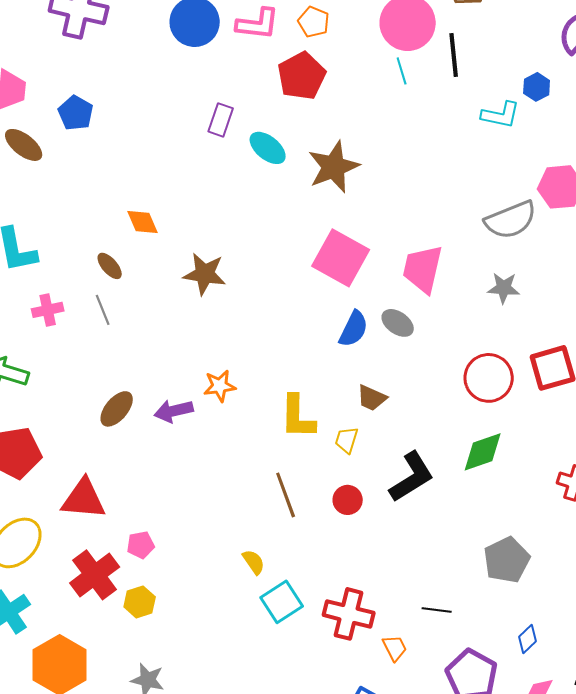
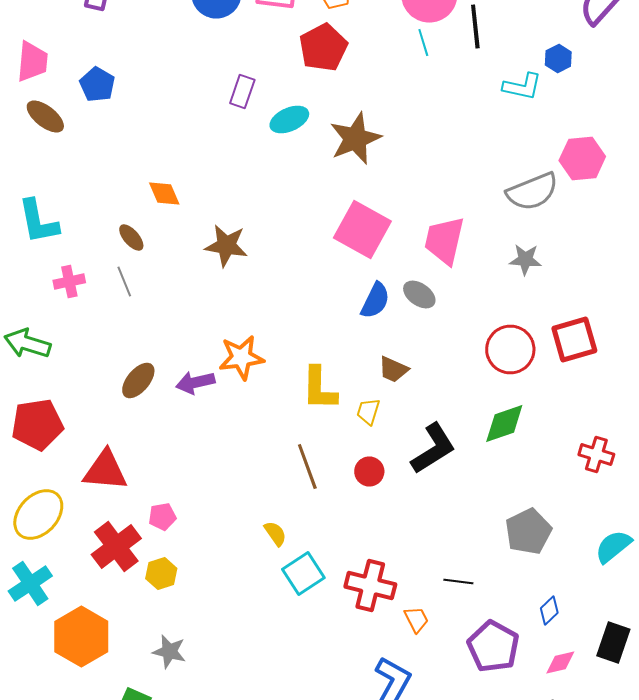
cyan ellipse: (268, 148) -> (289, 120), turned -63
orange star: (220, 386) -> (241, 358), size x1.4

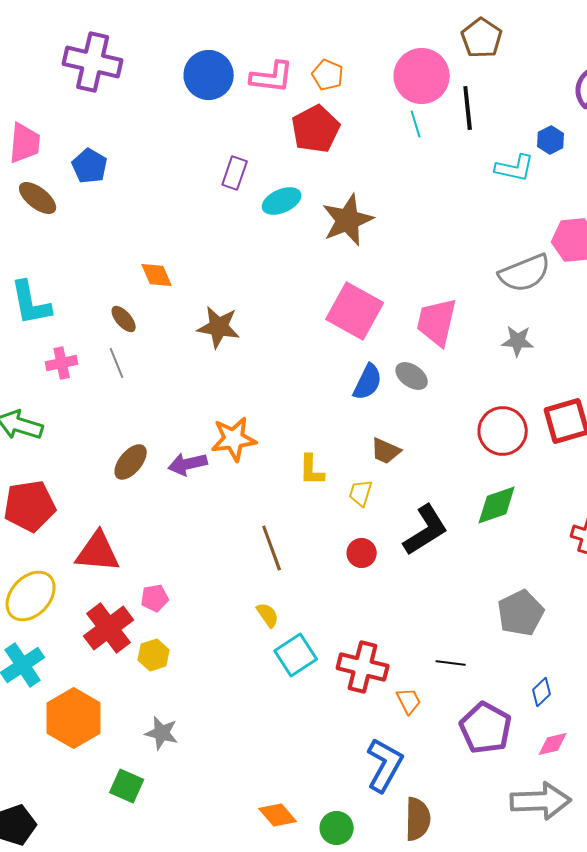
yellow L-shape: (319, 388) -> (312, 470), size x0.7
brown line: (307, 466) -> (272, 548), moved

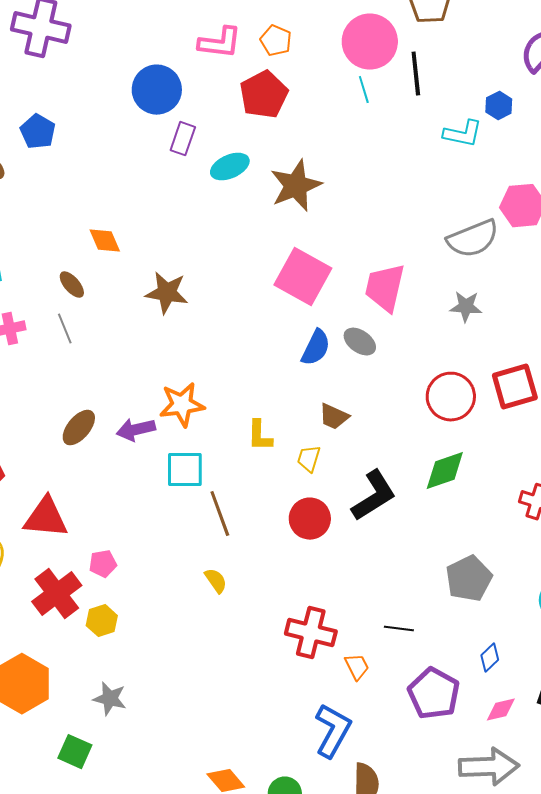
blue circle: (209, 75) -> (157, 90), moved
red circle: (362, 553) -> (310, 519), size x1.4
cyan square: (296, 655) -> (185, 470), moved, turned 33

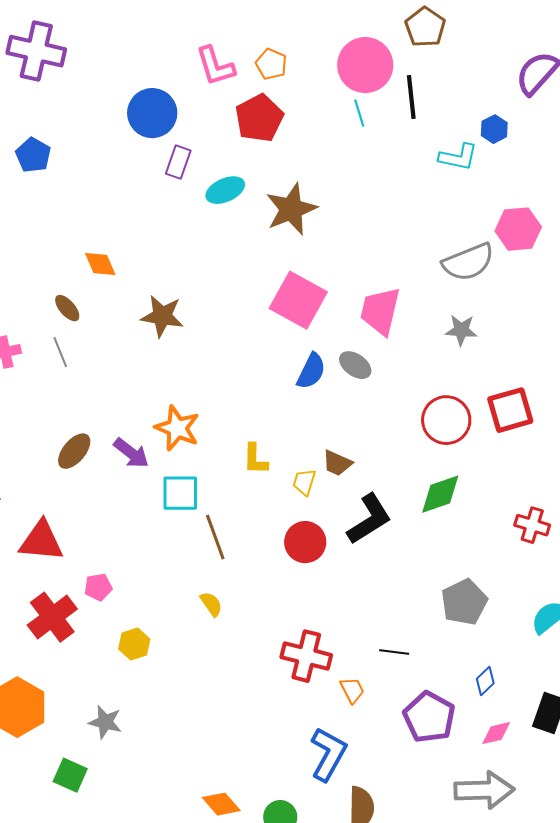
pink L-shape: (220, 43) -> (215, 66), turned 66
orange star: (182, 405) -> (177, 428), turned 30
brown trapezoid: (334, 417) -> (337, 463), moved
purple arrow: (136, 430) -> (131, 453), turned -129
yellow hexagon: (102, 621) -> (134, 644), moved

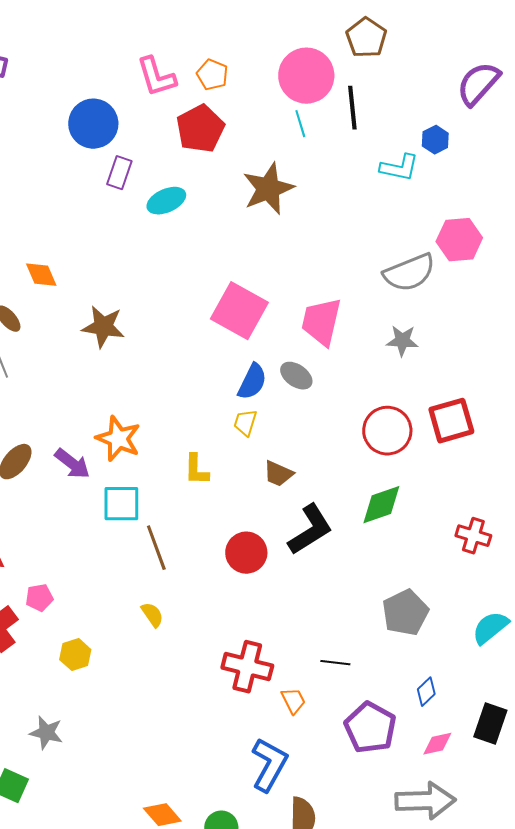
brown star: (291, 209) -> (268, 189), moved
yellow trapezoid: (304, 482) -> (245, 423), moved

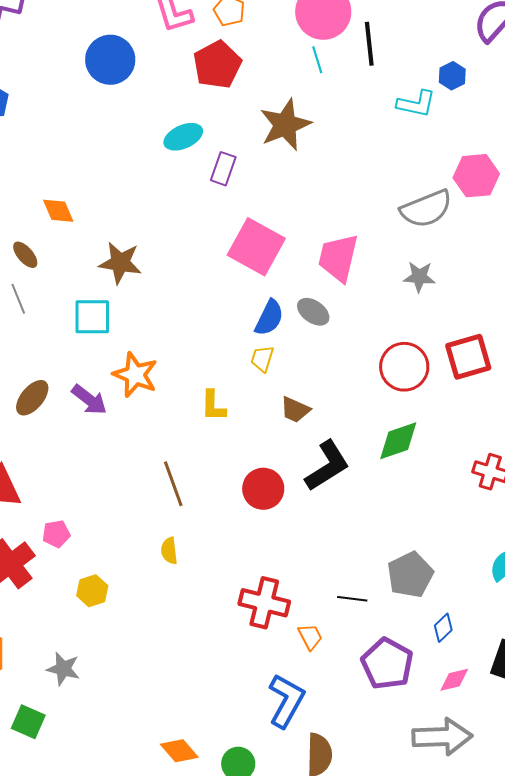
purple rectangle: (119, 173) -> (223, 169), moved
cyan square: (121, 504) -> (92, 317), moved
gray pentagon: (405, 613) -> (410, 575), moved
yellow semicircle: (152, 615) -> (169, 551), turned -152

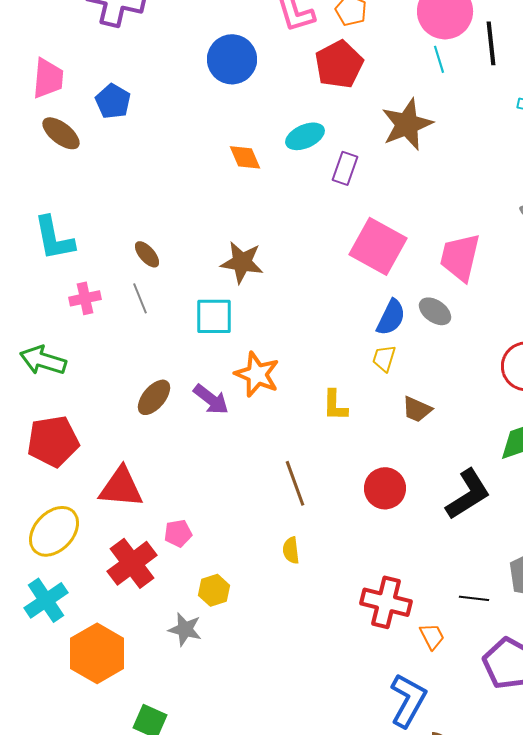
orange diamond: (58, 211) -> (245, 157), moved
black L-shape: (327, 466) -> (468, 494), moved
gray star: (63, 669) -> (185, 629), moved

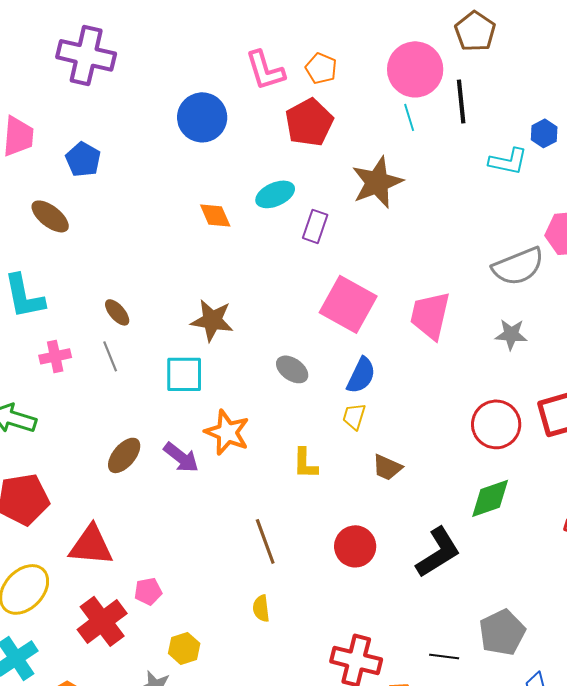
brown ellipse: (61, 133) -> (50, 216), moved
gray ellipse: (435, 311) -> (292, 369), moved

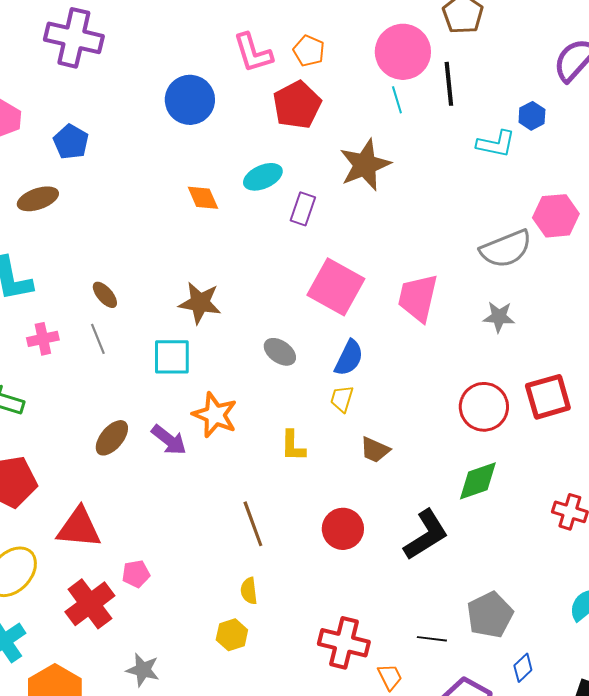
brown ellipse: (50, 216) -> (38, 199), turned -57
yellow hexagon: (184, 648) -> (232, 635), moved

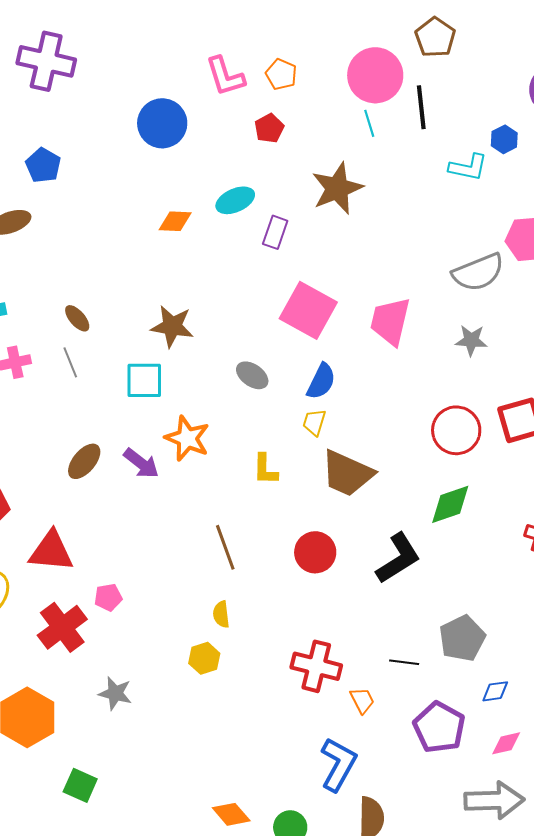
red pentagon: (297, 105) -> (269, 128), size x0.6
orange diamond: (203, 198) -> (175, 221), turned -64
brown trapezoid: (375, 450) -> (347, 473), size x1.8
blue diamond: (523, 668) -> (495, 691), turned 36

